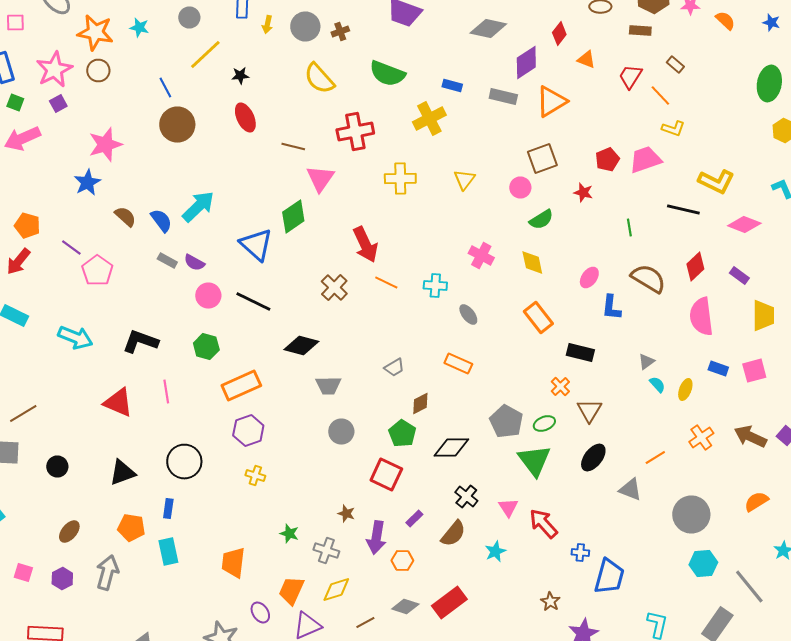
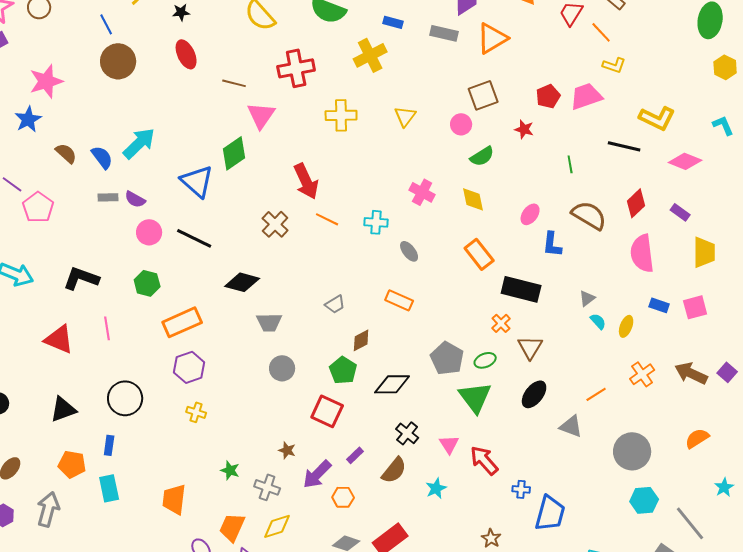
gray rectangle: (167, 260) -> (108, 197), turned -30
black rectangle: (580, 352) -> (521, 289), size x1.4
purple arrow: (376, 538) -> (317, 474), turned 36

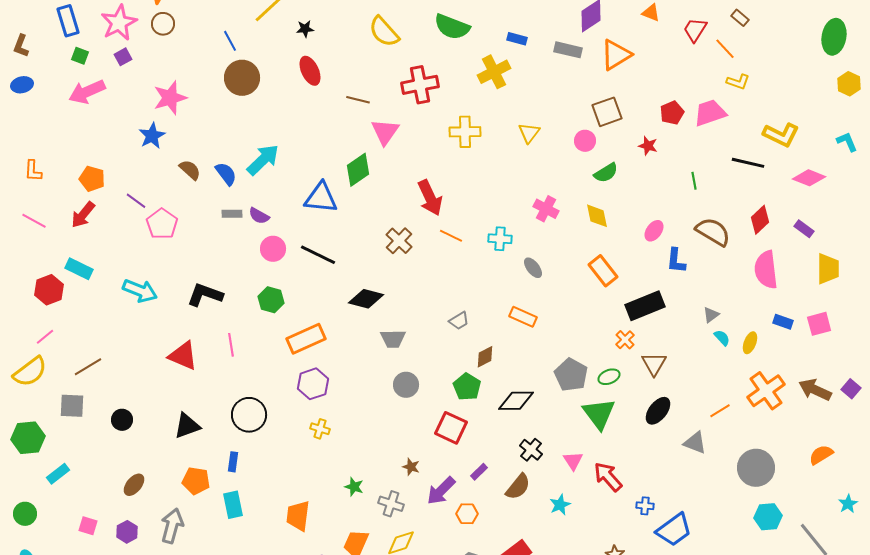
blue triangle: (197, 181) -> (321, 198), turned -36
black rectangle: (521, 289) -> (645, 306), turned -36
orange cross: (642, 374) -> (766, 391), size x1.5
blue trapezoid: (550, 513) -> (674, 530), turned 39

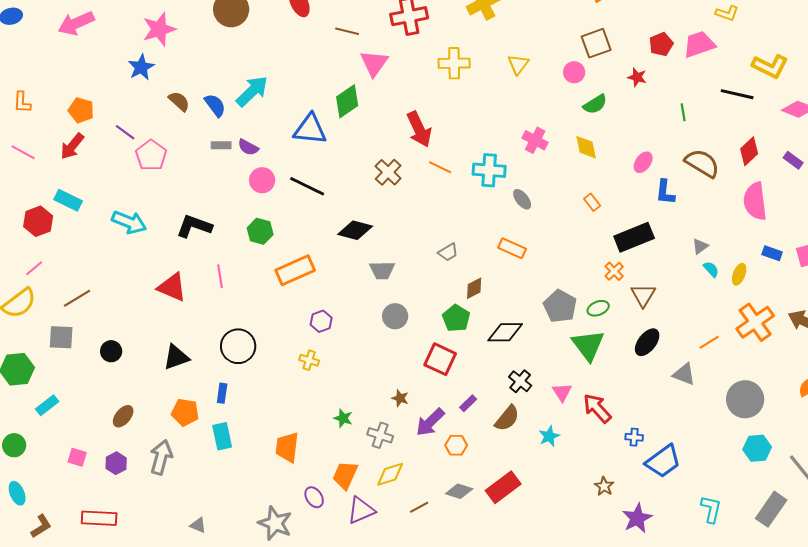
cyan cross: (500, 239) -> (489, 170), size x1.4
orange rectangle: (603, 271) -> (592, 202), size x0.6
purple hexagon: (313, 384) -> (321, 321), moved, size x0.7

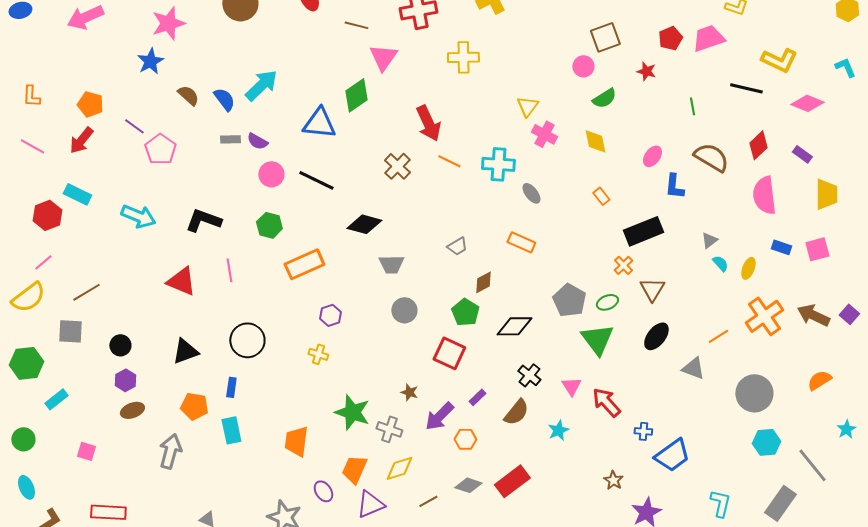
yellow triangle: (518, 64) -> (527, 106), moved
brown ellipse: (123, 416) -> (132, 410), turned 30
green star: (343, 418) -> (352, 412), size x1.8
purple hexagon: (116, 463) -> (125, 380), moved

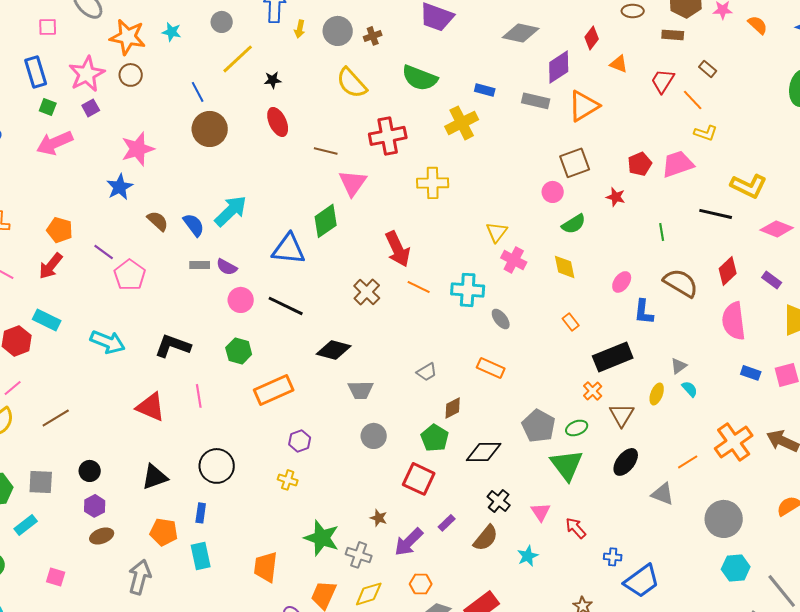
yellow ellipse: (748, 268) -> (657, 394), moved
gray square: (70, 331) -> (41, 482), moved
red arrow: (606, 402) -> (576, 528), size x0.7
orange hexagon: (465, 439) -> (421, 584), moved

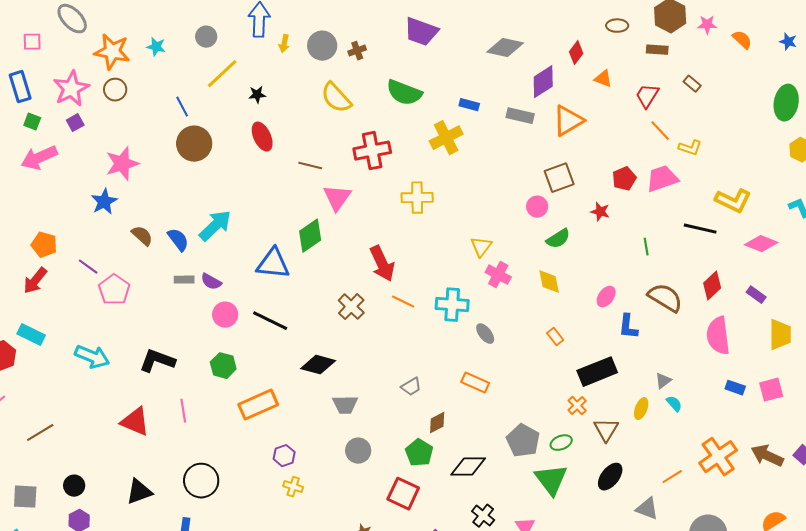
orange line: (693, 100) -> (660, 131), moved
yellow cross: (288, 480) -> (293, 487), moved

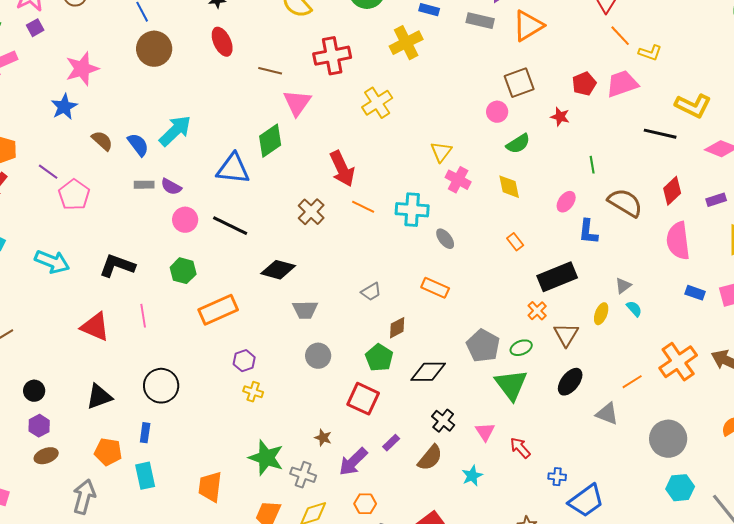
yellow cross: (417, 198) -> (377, 103), turned -32
green line: (646, 247) -> (592, 165), moved
purple rectangle: (756, 295) -> (716, 200), turned -54

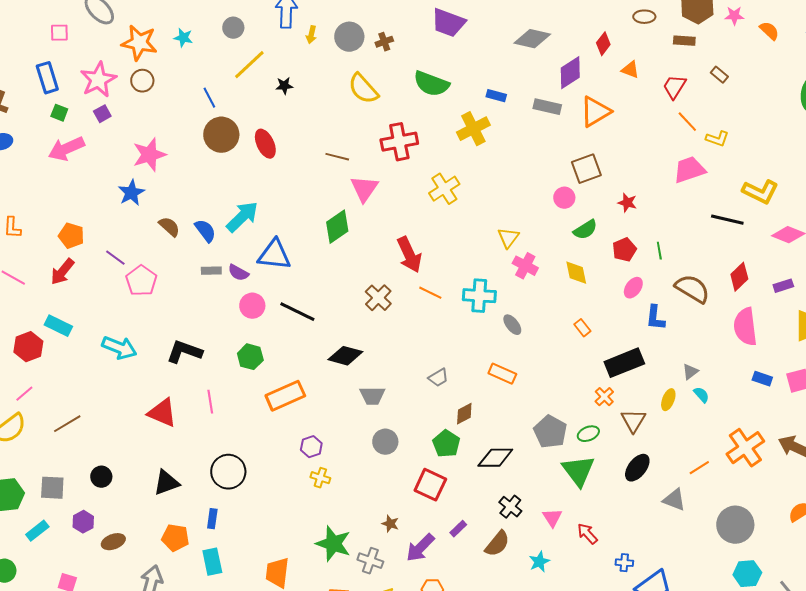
red ellipse: (222, 42) -> (265, 144), moved
red pentagon: (584, 84) -> (624, 250), moved
blue triangle: (233, 169) -> (274, 255), moved
purple hexagon: (39, 426) -> (83, 522), moved

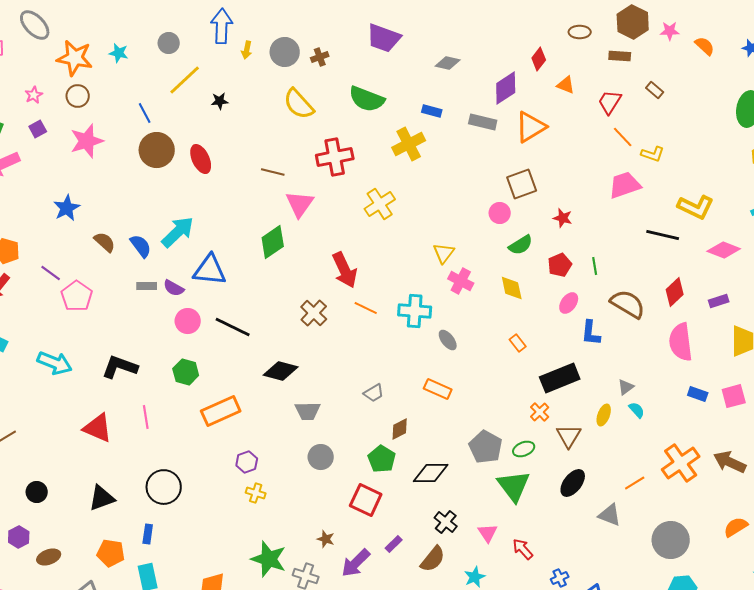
gray diamond: (532, 39) -> (448, 63), moved, size x0.7
pink star: (98, 80) -> (34, 95), size x0.5
pink star: (149, 155) -> (87, 141), moved
blue cross: (624, 563) -> (560, 578), turned -30

